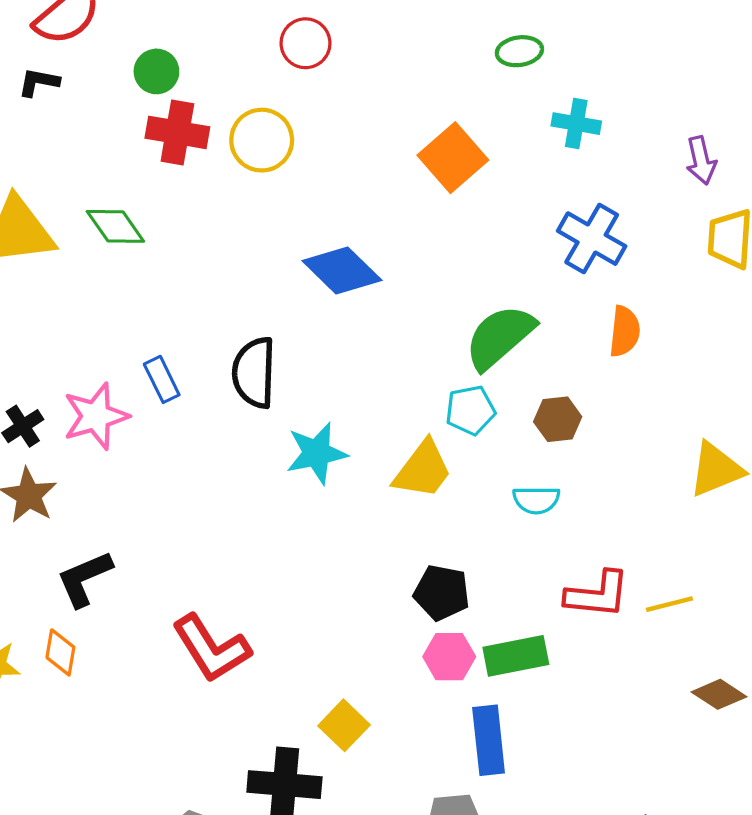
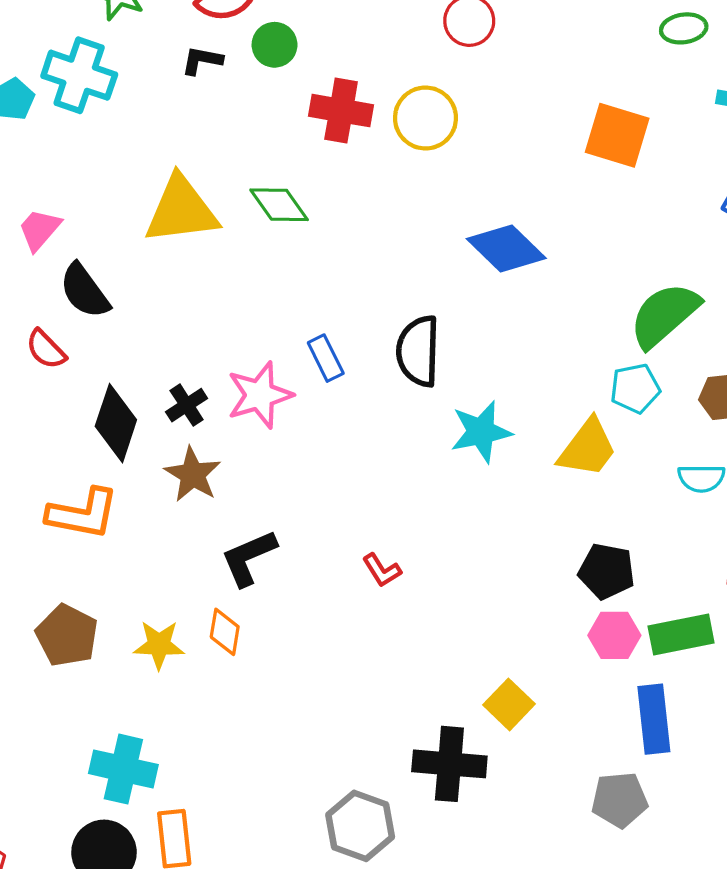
green circle: (156, 71) -> (275, 45), moved
orange square: (453, 158) -> (617, 135), turned -32
red L-shape: (211, 648) -> (382, 570), moved, size x0.5

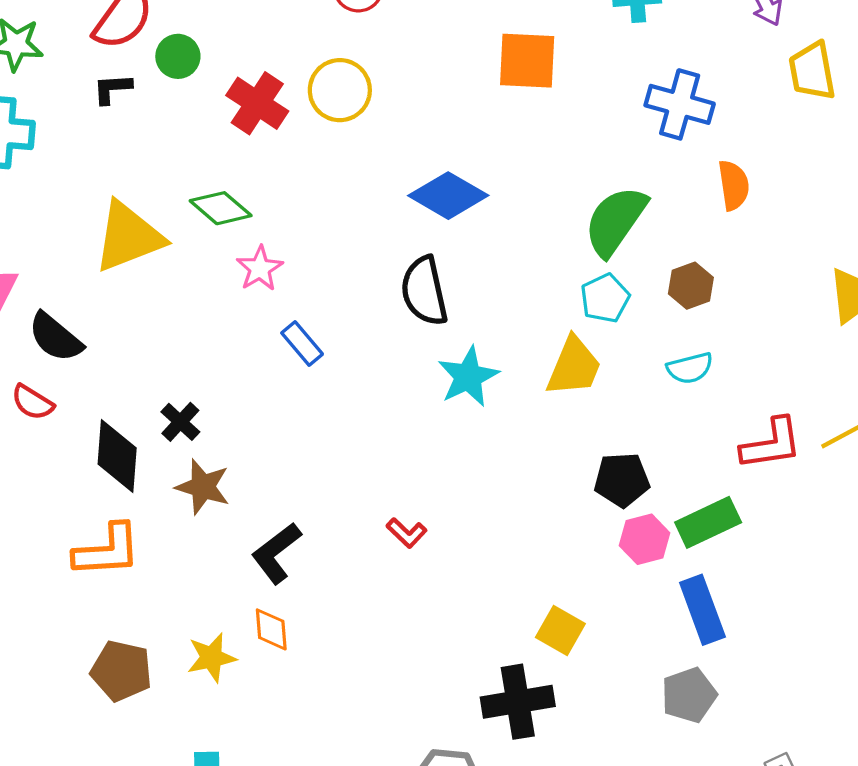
red cross: (341, 111) -> (257, 103), turned 38
black semicircle: (418, 351) -> (424, 291), moved
pink star: (260, 395) -> (260, 268), moved, size x0.7

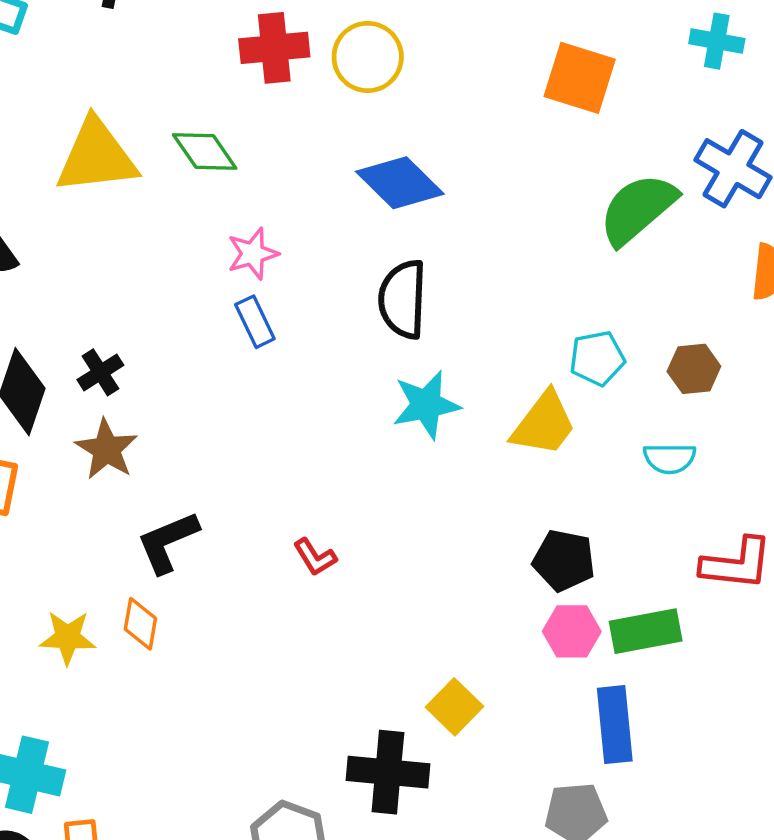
red cross: (257, 103) -> (274, 48), turned 36
blue diamond: (448, 196) -> (400, 183), moved
green semicircle: (615, 221) -> (638, 209), moved
pink star: (260, 268) -> (253, 254), moved

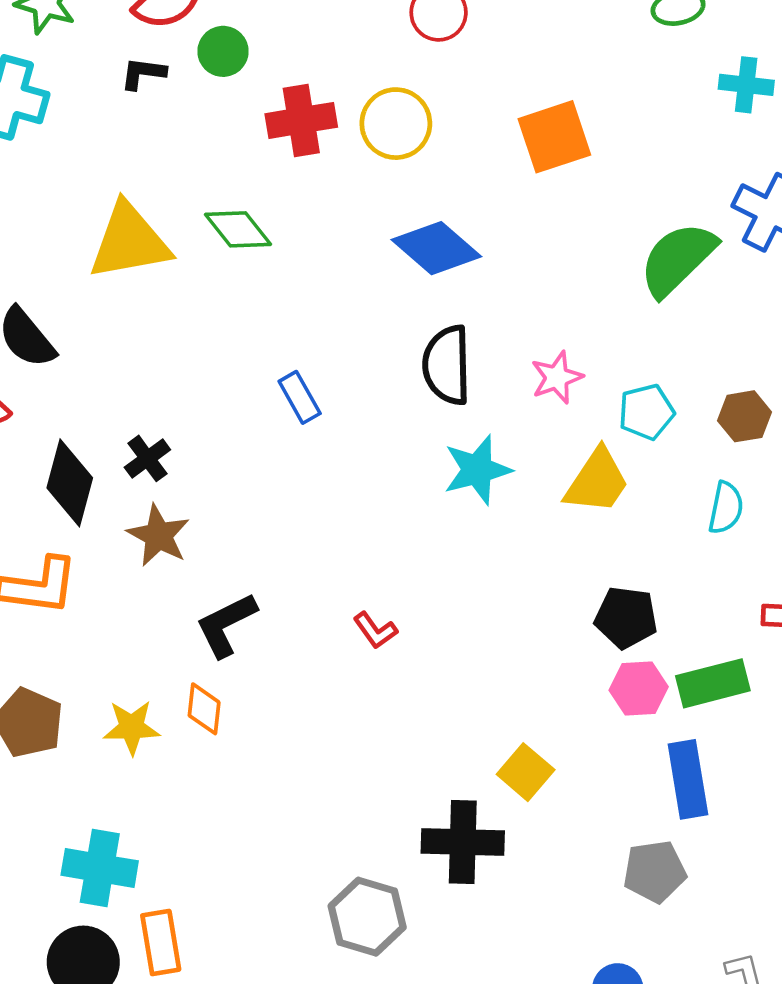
orange square: (580, 78) -> (554, 137), moved, turned -32
pink star: (253, 254) -> (557, 377), moved
cyan semicircle: (670, 458) -> (726, 508), turned -75

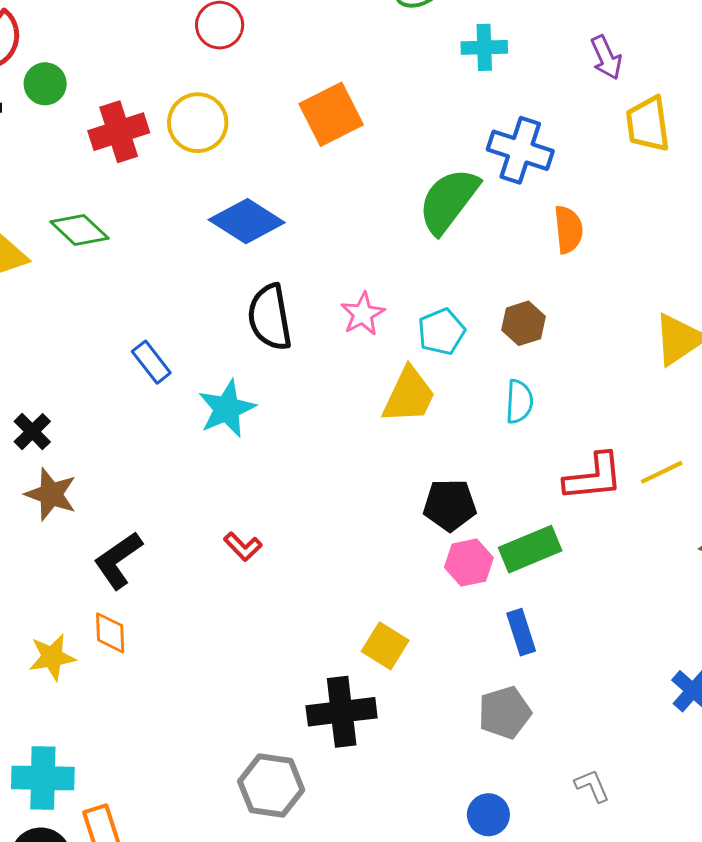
cyan star: (477, 470) -> (227, 409), moved
blue rectangle: (688, 779) -> (521, 632), size x0.7

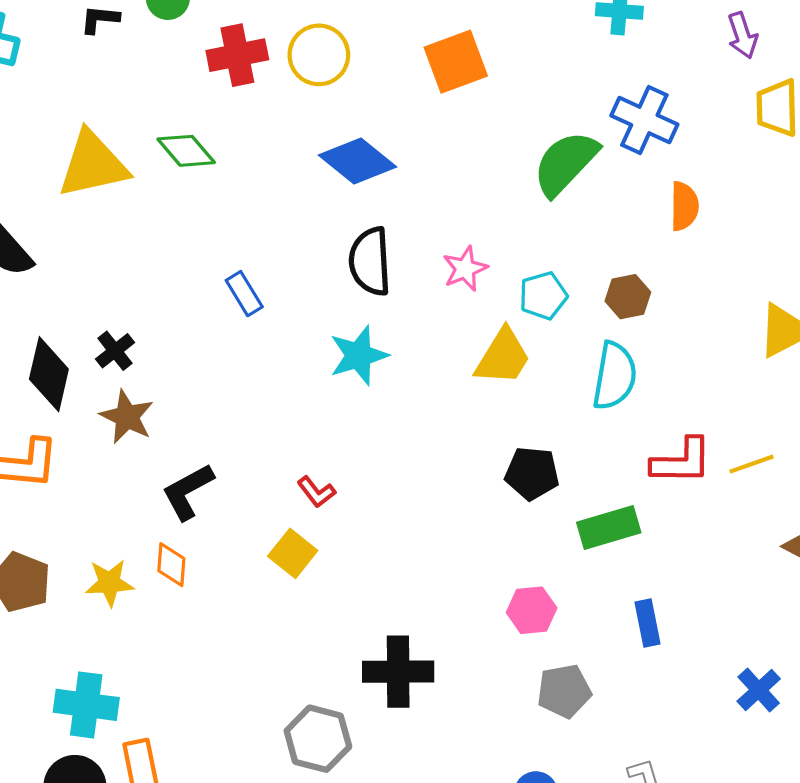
cyan semicircle: (519, 402) -> (615, 376), size x1.5
cyan star: (227, 409) -> (359, 355), moved
pink hexagon: (469, 563) -> (532, 610), moved
blue rectangle: (521, 632) -> (647, 623), moved
yellow square: (385, 646) -> (293, 553), moved

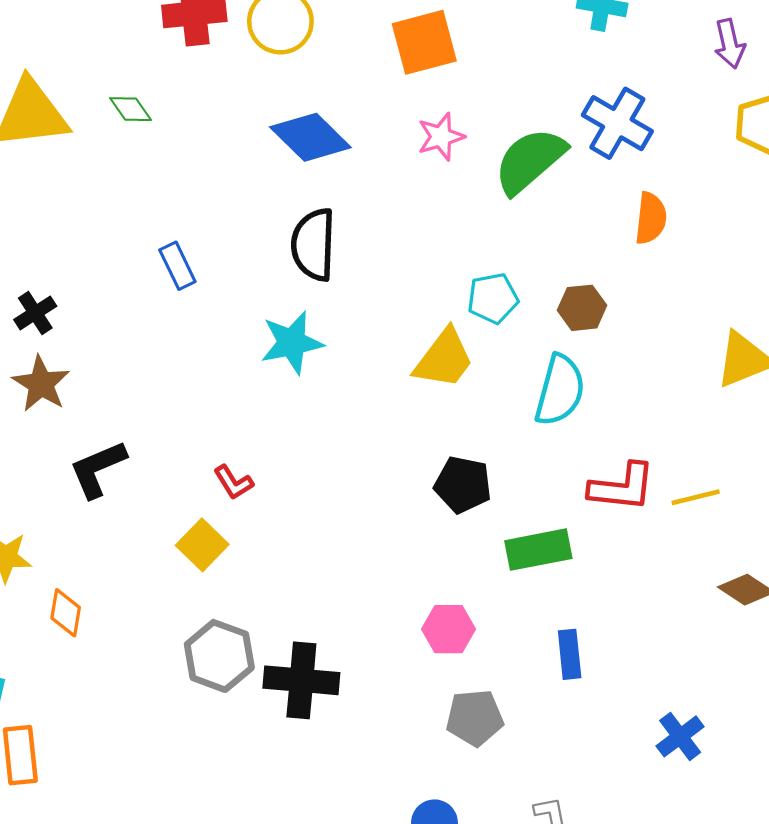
green diamond: (186, 151) -> (131, 109), size x0.7
pink star: (465, 269) -> (441, 137), moved
orange diamond: (171, 565) -> (66, 613), moved
gray hexagon: (318, 739) -> (219, 656), moved

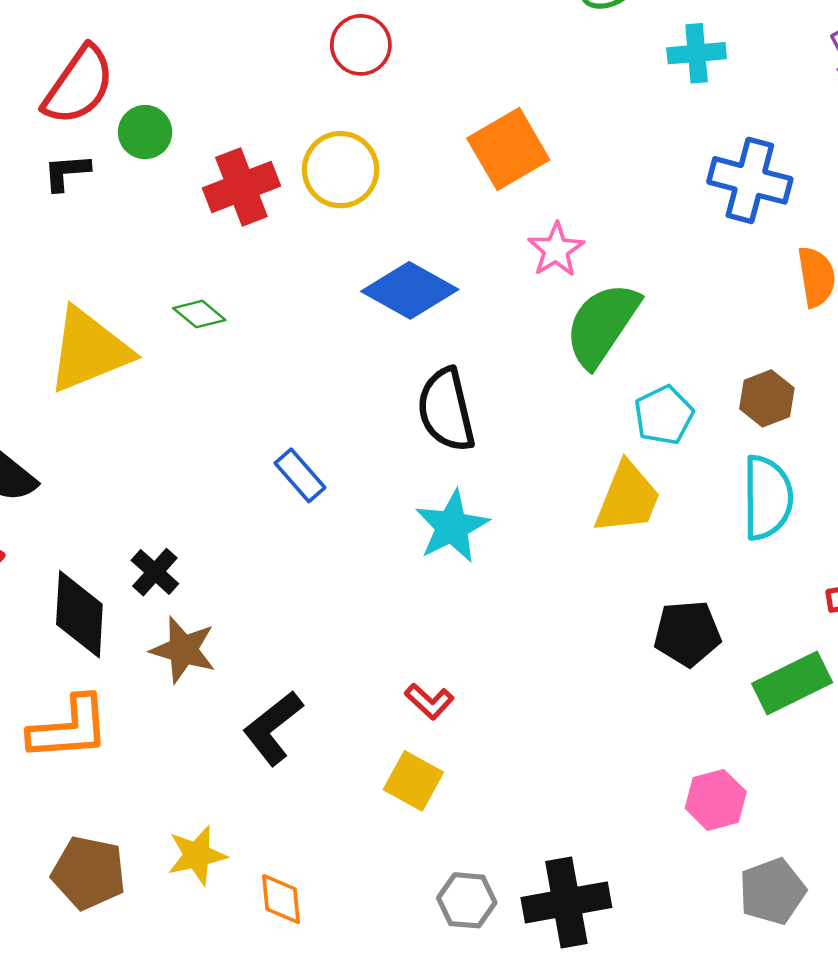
green semicircle: (530, 161) -> (602, 325), moved
gray hexagon: (219, 656) -> (467, 900), size x0.7

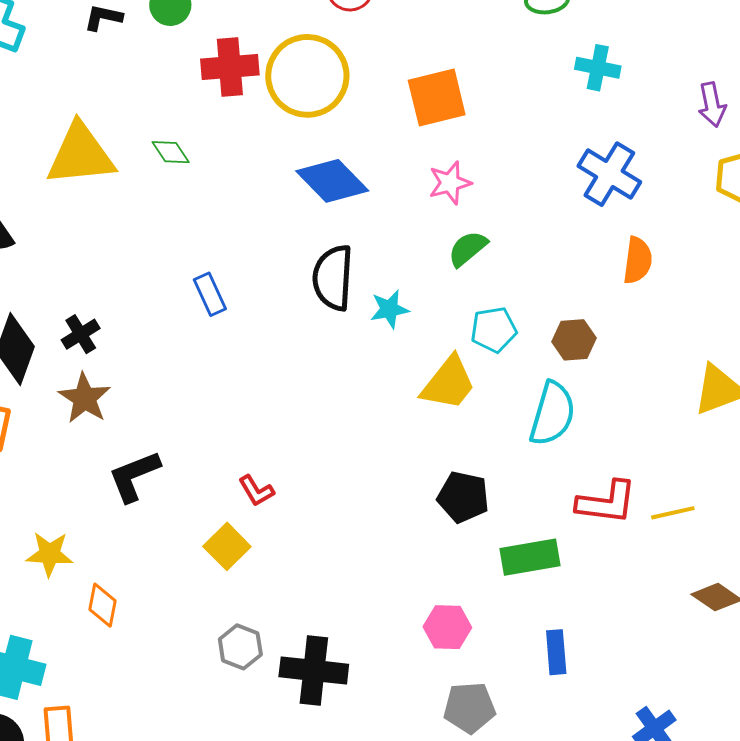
yellow circle: (341, 170) -> (307, 76), size x1.4
green semicircle: (602, 325) -> (468, 249), size x0.6
cyan star: (452, 527) -> (389, 309), moved, size x0.7

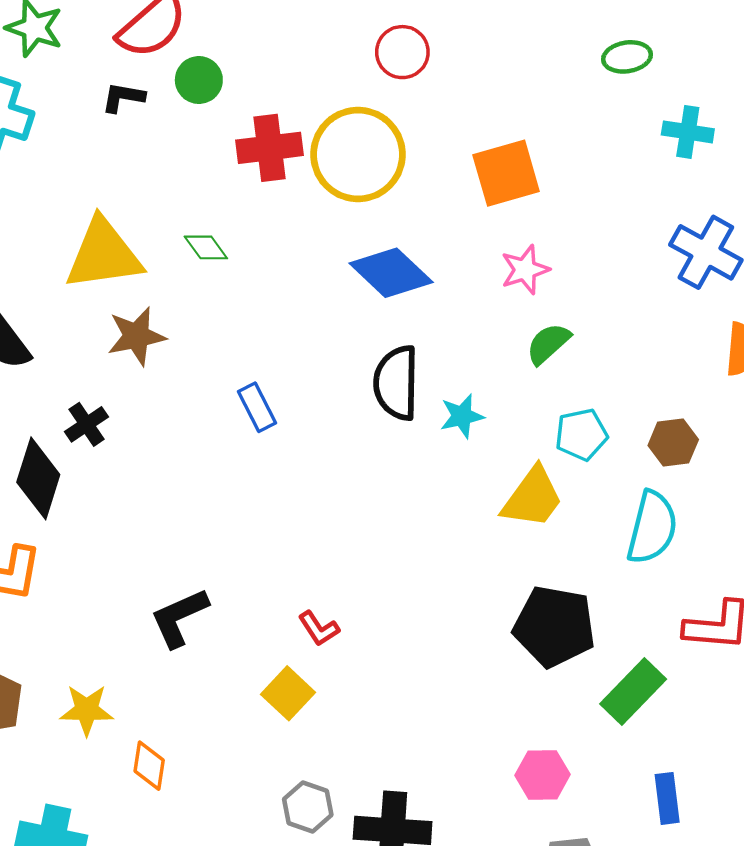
black cross: (81, 334) -> (86, 424), moved
brown star: (85, 398) -> (136, 336), moved, turned 30
black pentagon: (463, 497) -> (554, 626), size x1.4
green rectangle: (530, 557) -> (633, 691), turned -34

